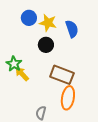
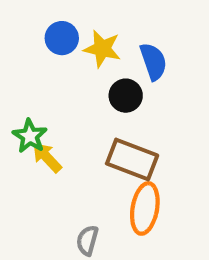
black circle: (46, 45) -> (126, 96), moved

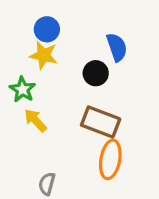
yellow star: (102, 49) -> (44, 55), moved
green star: (30, 136) -> (22, 89), moved
gray semicircle: (87, 240) -> (47, 184), moved

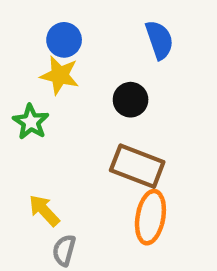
blue semicircle: (117, 47) -> (159, 40), moved
yellow arrow: (35, 120) -> (44, 210), moved

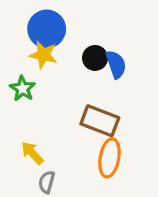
blue circle: (64, 40) -> (47, 29), size x1.5
blue semicircle: (159, 40) -> (116, 64), moved
black circle: (131, 100) -> (95, 58), moved

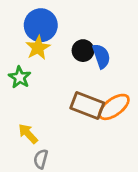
yellow star: (43, 55) -> (38, 48), turned 30
orange ellipse: (110, 158) -> (114, 107), moved, turned 44

